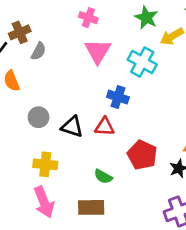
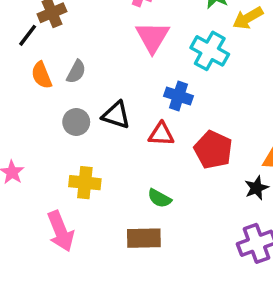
gray semicircle: (39, 51) -> (76, 72), moved
black triangle: (72, 127) -> (116, 115), moved
red pentagon: (142, 155) -> (213, 150), moved
pink arrow: (44, 202) -> (61, 231), moved

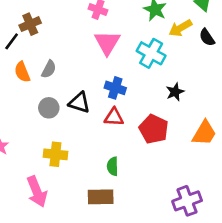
blue cross: (178, 96) -> (115, 88), moved
black star: (256, 188) -> (175, 92), moved
green semicircle: (159, 198) -> (113, 166), turned 60

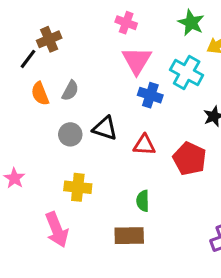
blue cross: (115, 88) -> (150, 95), moved

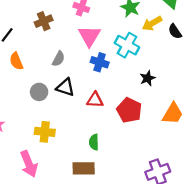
brown cross: (49, 39) -> (44, 21), moved
gray semicircle: (70, 91) -> (58, 59), moved

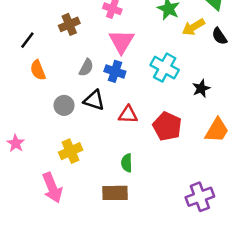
cyan cross: (127, 45) -> (165, 68), moved
blue cross: (100, 62) -> (115, 71), moved
black star: (148, 78) -> (201, 88), moved
yellow cross: (45, 132) -> (71, 151), turned -30

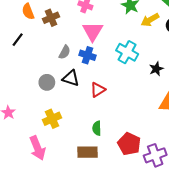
black line: (27, 40) -> (18, 40), moved
orange semicircle: (38, 70) -> (28, 12), moved
red triangle: (128, 115) -> (98, 90), turned -35
red pentagon: (167, 126) -> (129, 144), moved

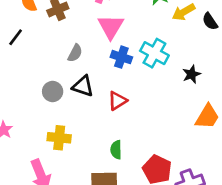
blue cross: (87, 55) -> (121, 57), moved
yellow cross: (52, 119) -> (59, 138), turned 30

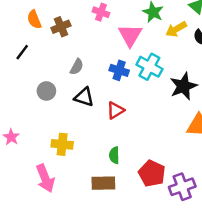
pink triangle: (111, 27) -> (130, 35), moved
black star: (191, 74) -> (183, 86), size x1.6
gray circle: (53, 91) -> (46, 91), moved

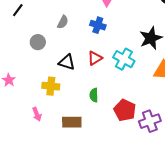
cyan cross: (149, 67) -> (124, 59), moved
black triangle: (84, 97) -> (67, 62), moved
pink arrow: (45, 178) -> (37, 114), size x0.6
brown rectangle: (103, 183) -> (72, 122), moved

